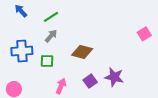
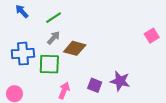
brown diamond: (82, 52) -> (75, 48), moved
green square: (47, 61) -> (49, 64), size x1.5
purple square: (90, 81) -> (95, 85), turned -32

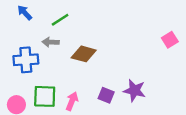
gray arrow: (54, 38) -> (51, 42), moved, turned -128
green square: (49, 64) -> (45, 96), moved

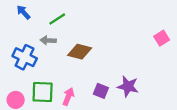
blue cross: (26, 60) -> (25, 57), turned 30

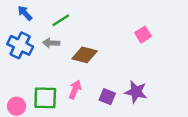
pink square: (162, 38) -> (143, 35), moved
blue cross: (25, 57) -> (20, 45), moved
pink arrow: (68, 97) -> (75, 90), moved

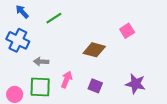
gray arrow: (51, 43) -> (41, 62), moved
brown diamond: (85, 55) -> (94, 50), moved
purple star: (136, 92) -> (136, 84), moved

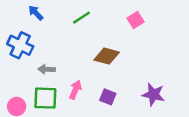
blue arrow: (22, 12) -> (36, 13), moved
green line: (54, 18) -> (81, 18), moved
pink square: (127, 31) -> (135, 20), moved

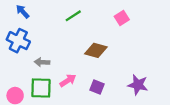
blue arrow: (36, 13) -> (23, 12), moved
pink arrow: (75, 90) -> (68, 80), turned 35

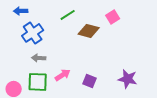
blue arrow: (23, 12) -> (21, 11), turned -48
blue cross: (18, 41) -> (33, 33), moved, turned 30
brown diamond: (96, 50) -> (89, 31), moved

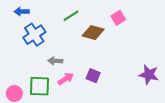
gray arrow: (39, 58) -> (55, 61), moved
purple star: (128, 79) -> (149, 75), moved
purple square: (90, 81) -> (93, 76), moved

